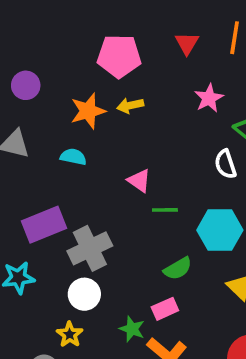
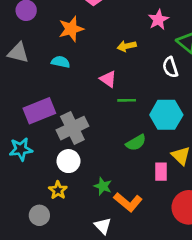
yellow arrow: (130, 105) -> (127, 46), moved
pink rectangle: (165, 309) -> (161, 172), moved, turned -66

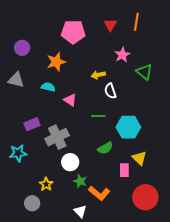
white semicircle: (170, 67) -> (110, 91), moved
pink triangle: (108, 79) -> (70, 100), moved
purple rectangle: (39, 111) -> (32, 124), size x0.7
white circle: (68, 161) -> (70, 162), moved

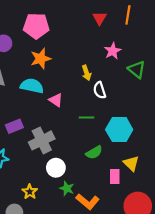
pink pentagon: (73, 32) -> (36, 26), moved
yellow arrow: (98, 75) -> (86, 73), turned -96
cyan semicircle: (48, 87) -> (32, 86), size x1.5

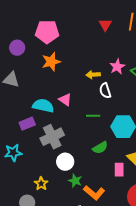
pink star: (113, 51) -> (117, 67), moved
yellow arrow: (86, 73) -> (93, 75), turned 104
cyan semicircle: (32, 86) -> (43, 106), moved

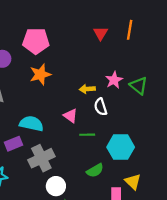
pink triangle: (65, 100) -> (70, 116), moved

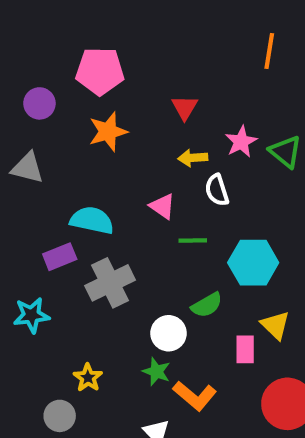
red triangle: (101, 33) -> (185, 107), moved
white circle: (56, 186) -> (169, 333), moved

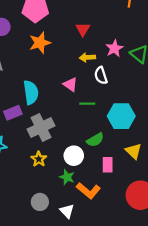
cyan semicircle: (92, 220) -> (31, 92), turned 70
pink rectangle: (245, 349) -> (108, 165), moved
yellow star: (88, 378) -> (39, 159), moved
gray circle: (60, 416) -> (40, 202), moved

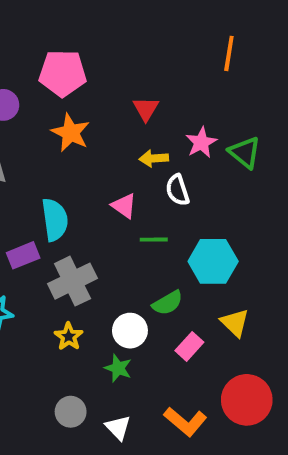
orange star: (40, 43) -> (71, 133), turned -30
pink rectangle: (108, 165) -> (189, 346), turned 42
orange L-shape: (88, 191) -> (185, 422), moved

